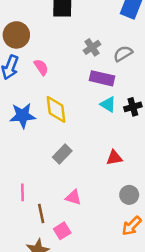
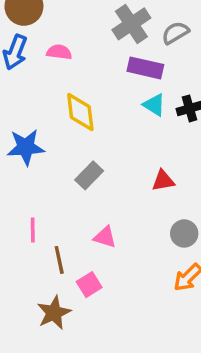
gray cross: (92, 47) -> (131, 24), size x1.5
pink semicircle: (41, 67) -> (59, 52), turned -49
blue star: (23, 116) -> (26, 147), moved

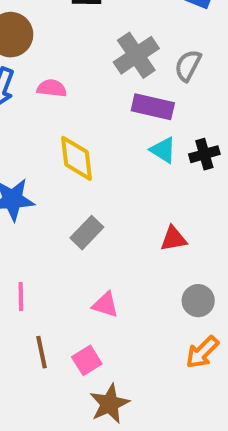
gray semicircle: (175, 33) -> (188, 66), turned -32
brown line: (59, 260) -> (41, 352), moved
brown star: (54, 313) -> (110, 404), moved

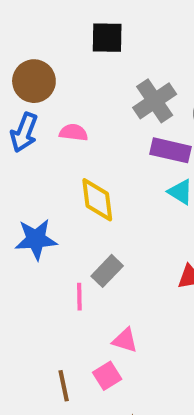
pink line: (21, 296) -> (79, 297), moved
pink square: (87, 360) -> (107, 376), moved

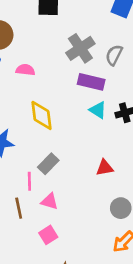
pink triangle: (125, 340) -> (50, 201), moved
brown line: (64, 386) -> (19, 208), moved

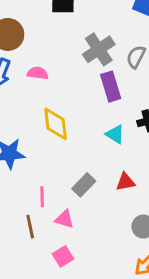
purple rectangle: (91, 82) -> (111, 87), turned 60
cyan triangle: (98, 110) -> (115, 134), moved
gray rectangle: (48, 164) -> (84, 185), moved

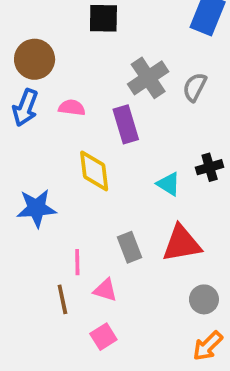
purple rectangle: (111, 87) -> (126, 124), moved
red triangle: (126, 182) -> (182, 244), size x1.6
gray rectangle: (84, 185) -> (129, 247), turned -65

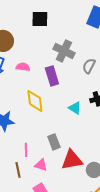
gray cross: (148, 78) -> (64, 51), turned -30
gray semicircle: (195, 87) -> (89, 66), moved
red triangle: (182, 244) -> (72, 160), moved

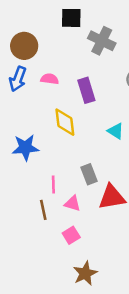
gray cross: (64, 51) -> (102, 41), moved

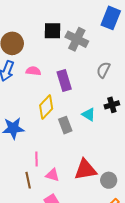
black square: (71, 18) -> (52, 31), moved
yellow diamond: (65, 122) -> (46, 107), turned 50
gray rectangle: (89, 174) -> (65, 125), moved

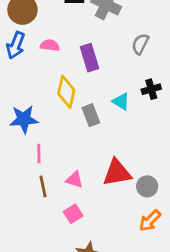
yellow diamond: (46, 107) -> (66, 92), turned -30
pink line: (37, 159) -> (39, 154), moved

